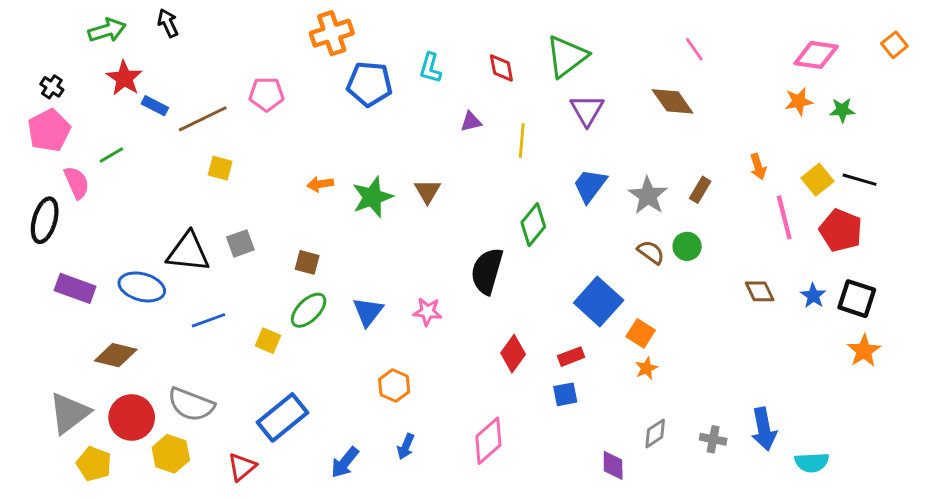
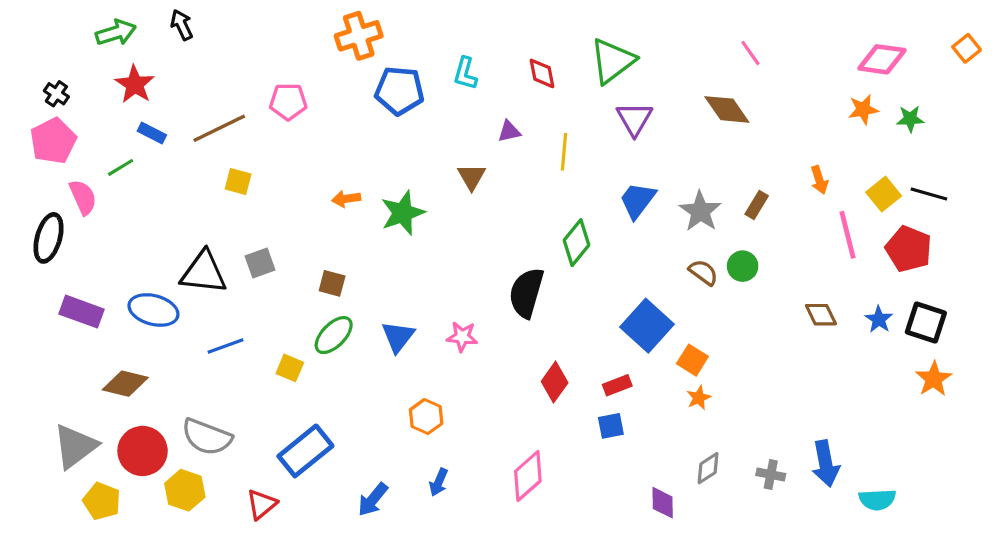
blue rectangle: (155, 106) -> (152, 133), moved
brown triangle: (427, 191) -> (472, 177), moved

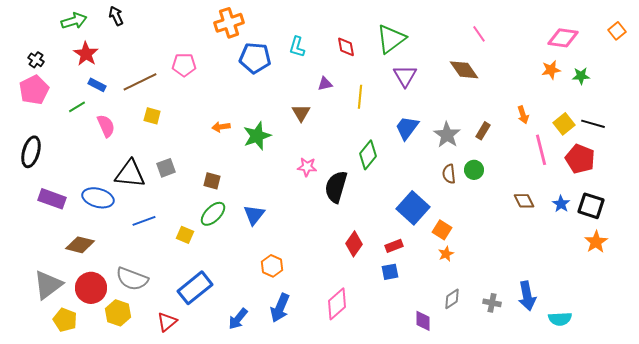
pink semicircle: (83, 197) -> (106, 126), moved
brown semicircle: (703, 272) -> (449, 174), turned -132
pink star: (462, 337) -> (307, 167), moved
blue arrow: (439, 482) -> (280, 308), size x1.6

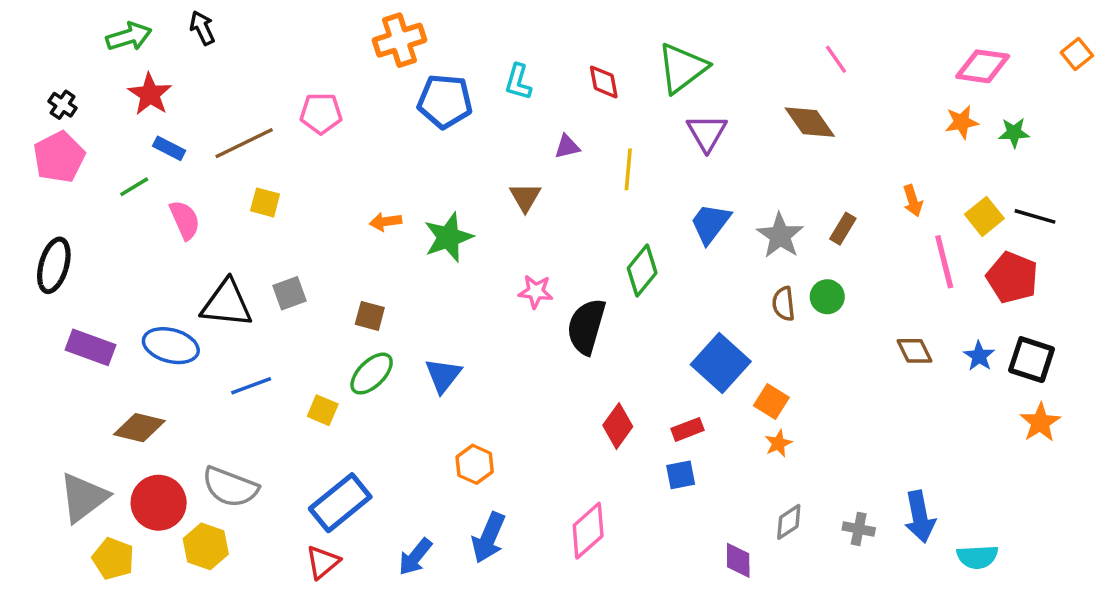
red triangle: (167, 322) -> (323, 562), moved

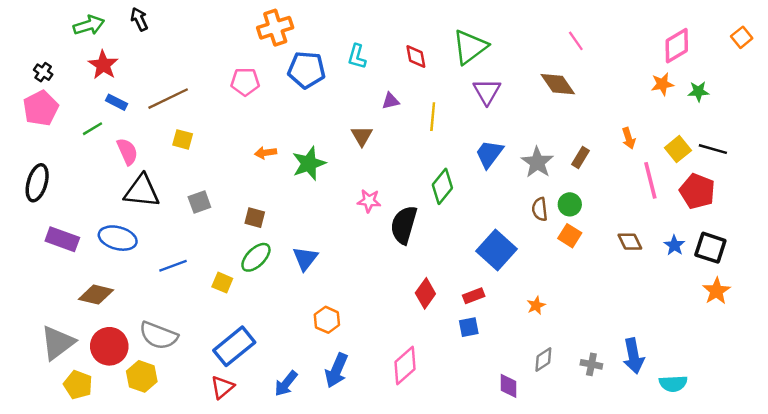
pink diamond: (983, 66) -> (677, 46), turned -39
pink pentagon: (321, 113) -> (245, 82), moved
black triangle: (227, 304) -> (142, 191), moved
orange square: (771, 401) -> (570, 236), moved

